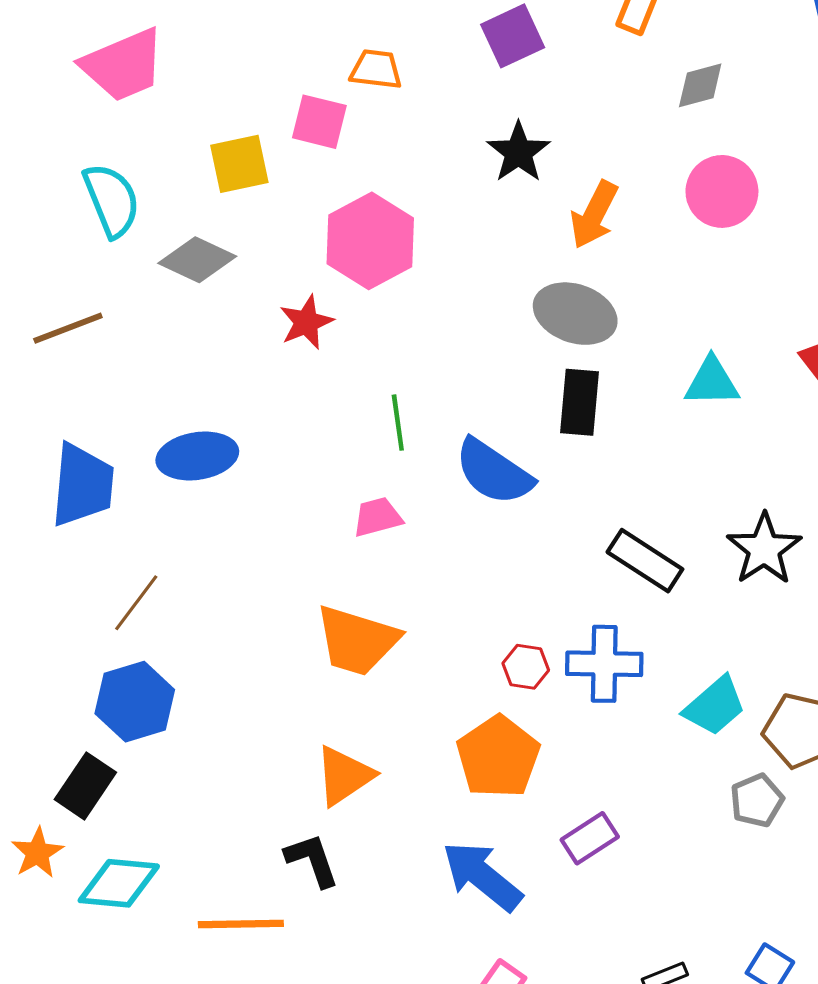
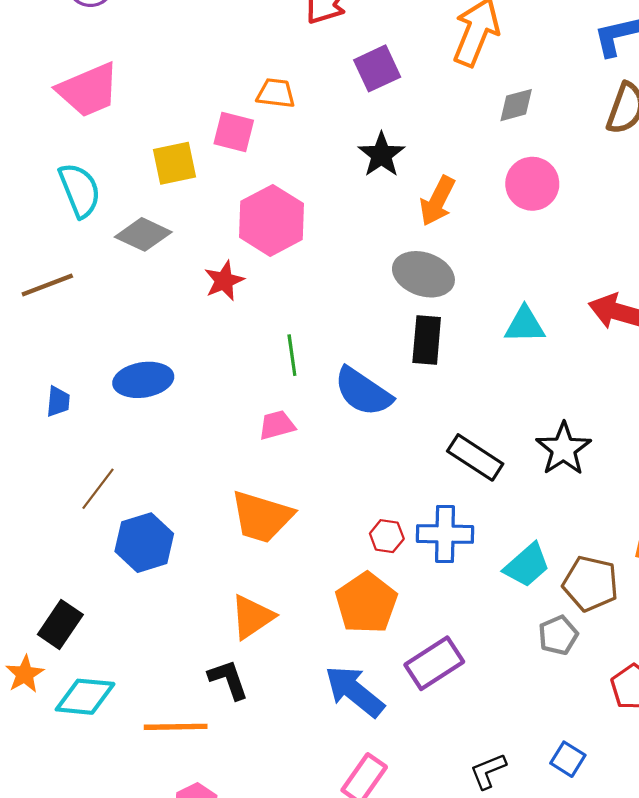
blue trapezoid: (82, 485) -> (58, 401), size x0.5
blue hexagon: (135, 702) -> (144, 543), moved
purple rectangle: (590, 838) -> (434, 663), size x1.4

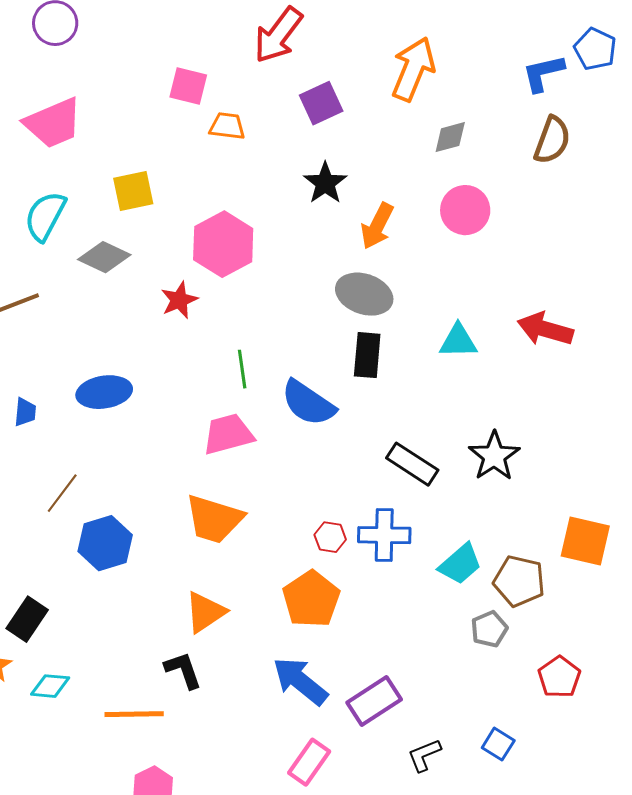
pink square: (234, 132) -> (188, 86), moved
cyan semicircle: (80, 190) -> (45, 216), turned -130
pink trapezoid: (277, 425) -> (228, 434), size x1.5
purple rectangle: (434, 663) -> (374, 701), moved
cyan diamond: (85, 697) -> (50, 686), size x0.7

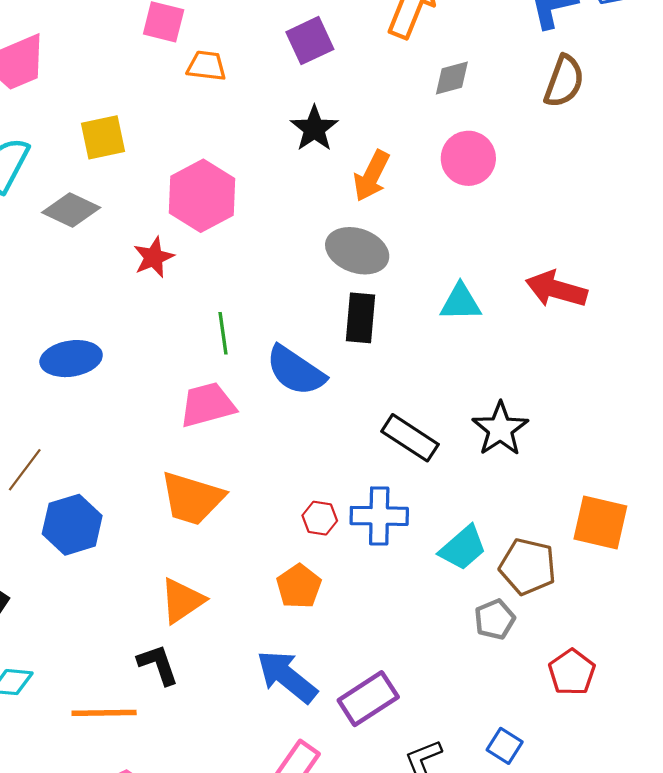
orange pentagon: (311, 599) -> (299, 586), size x0.7

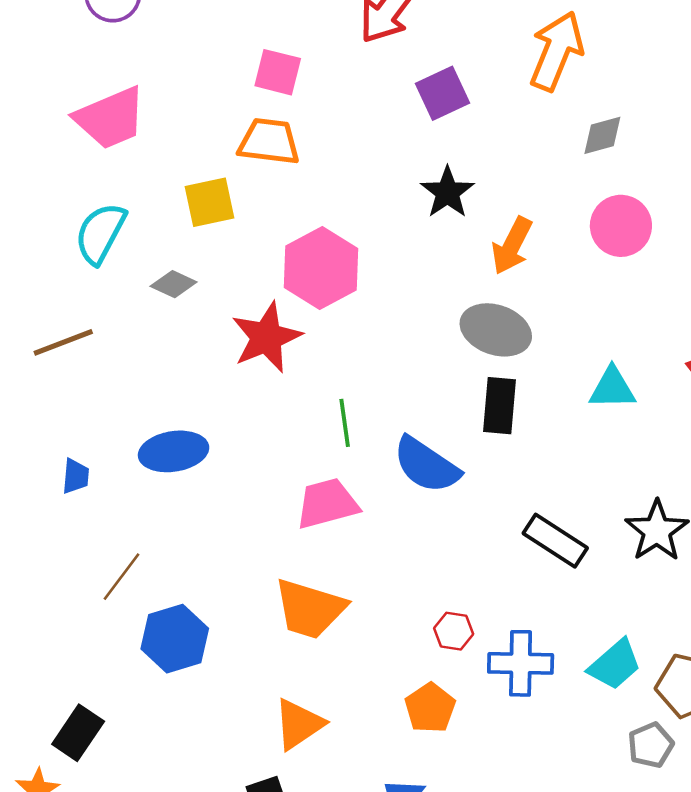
orange trapezoid: (206, 66) -> (269, 142), moved, size x1.4
gray diamond: (71, 210) -> (174, 284), size x0.7
red star: (154, 257) -> (266, 337), size x1.5
blue cross: (379, 516) -> (521, 663), moved

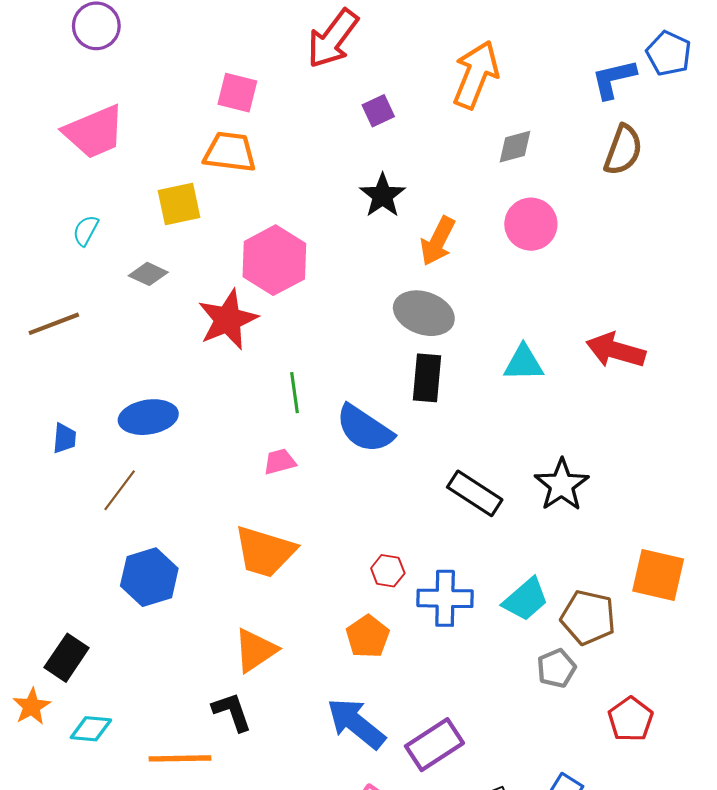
purple square: (442, 93) -> (378, 111), size x0.7
cyan semicircle: (100, 233) -> (86, 230), size x0.6
pink trapezoid: (327, 503) -> (280, 462), size x0.6
brown line: (121, 577) -> (120, 490), moved

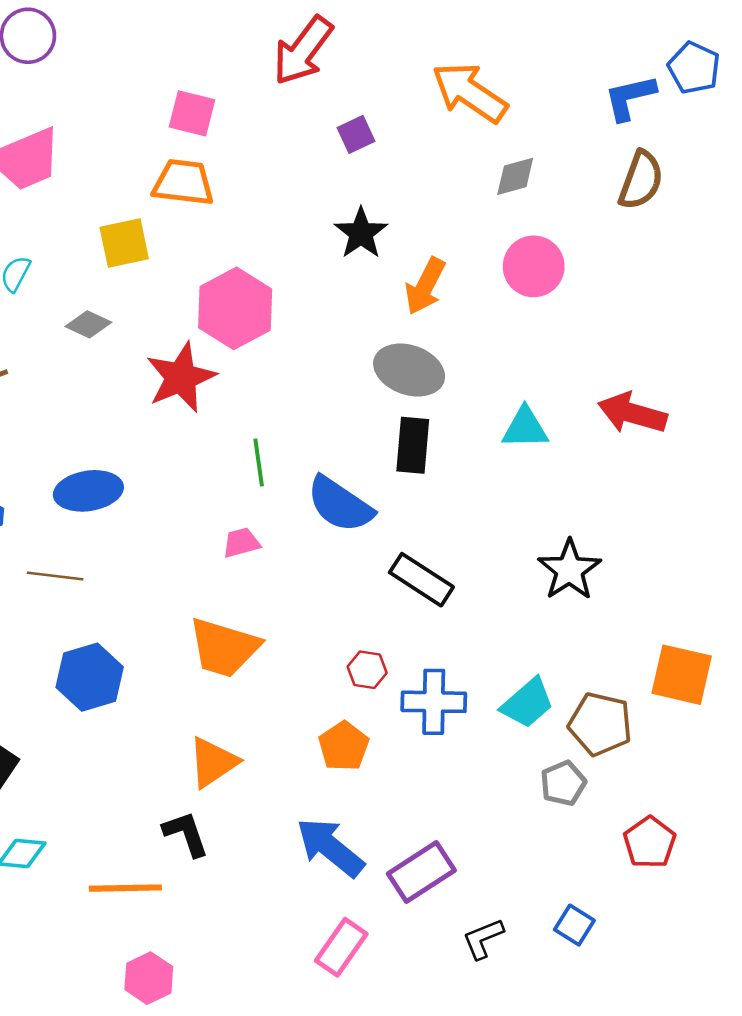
orange arrow: (476, 75) -> (470, 93), turned -78
brown line: (120, 490) -> (55, 576), turned 60
black rectangle: (475, 493) -> (421, 580), moved

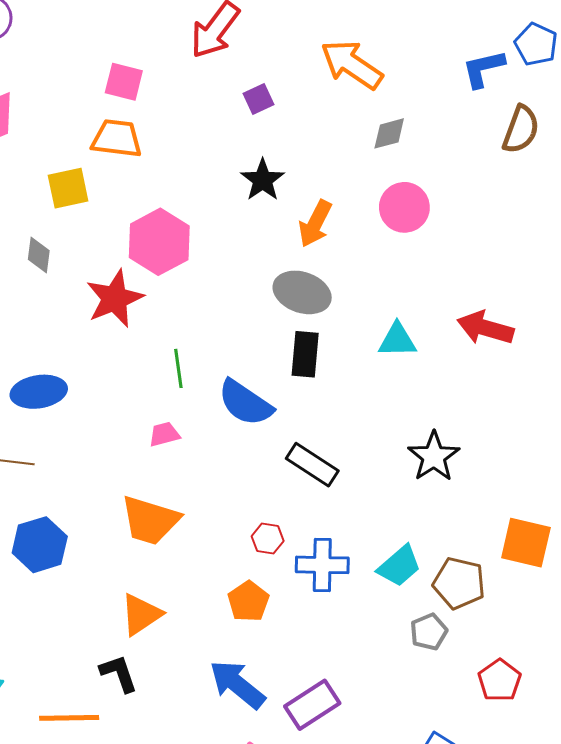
brown semicircle: (641, 180) -> (521, 129), moved
gray diamond: (88, 324) -> (39, 255), turned 72

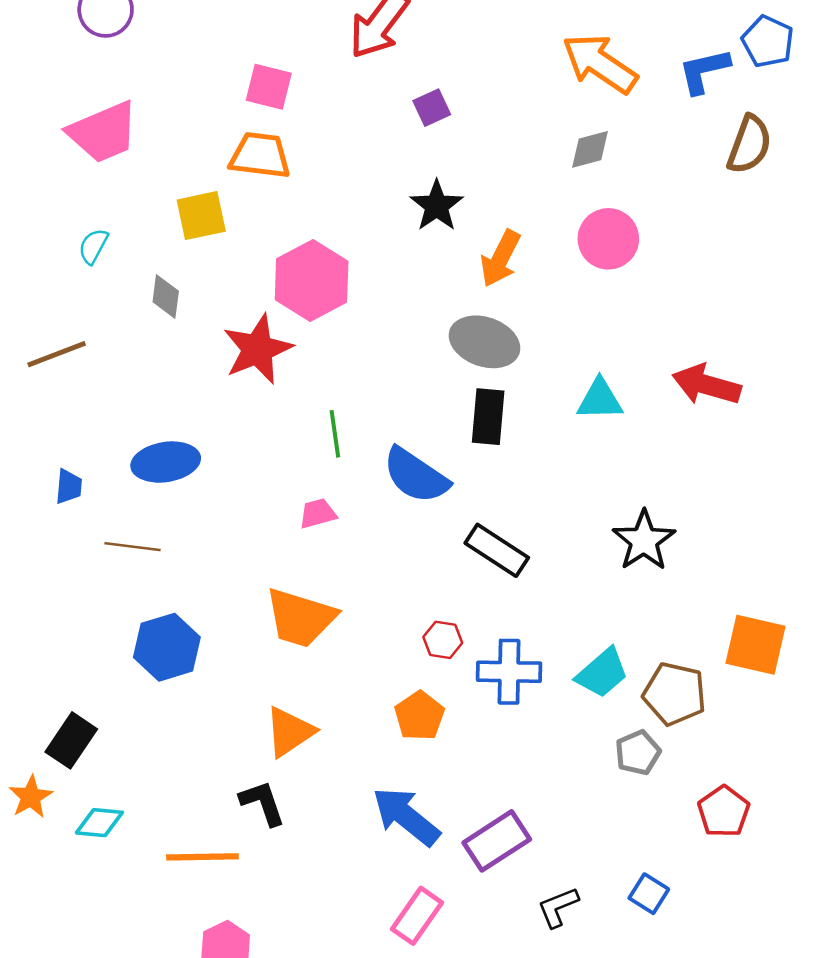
orange arrow: (352, 65) -> (600, 63), moved

